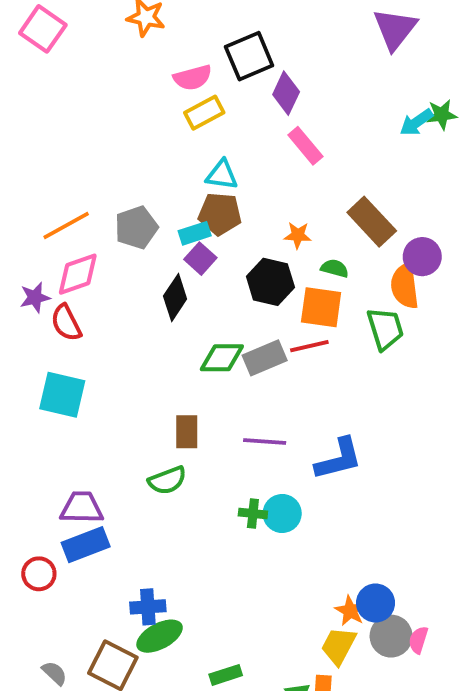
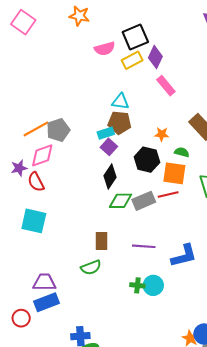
yellow rectangle: (204, 113) -> (132, 60), moved
gray pentagon: (136, 227) -> (58, 130), moved
black diamond: (175, 297) -> (110, 177), moved

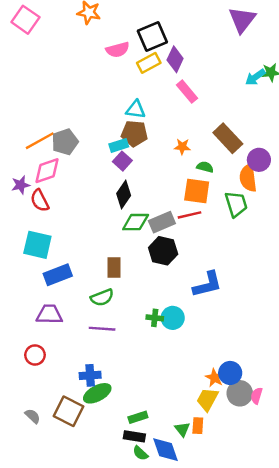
black hexagon: (147, 160) -> (163, 251), moved
purple line: (144, 246) -> (102, 329), moved
blue rectangle: (47, 302) -> (58, 275), moved
red circle: (21, 318) -> (35, 355), moved

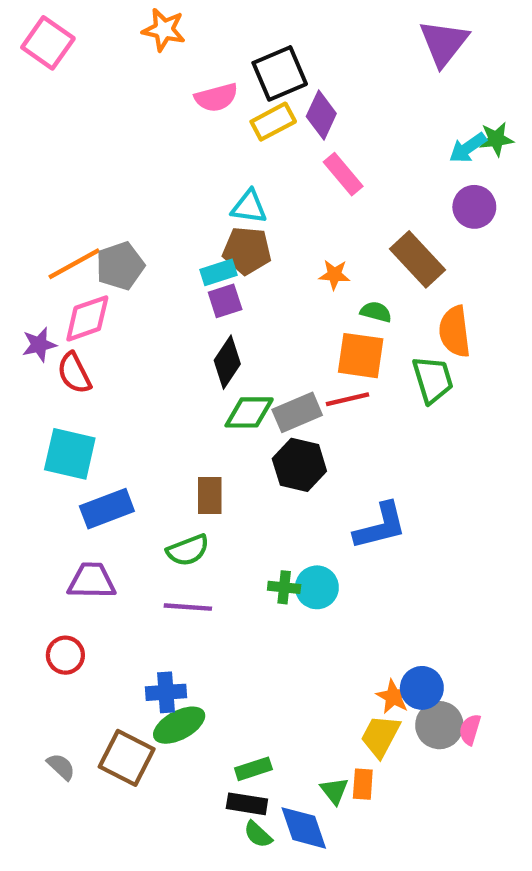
purple circle: (259, 160) -> (474, 207), moved
purple square: (122, 161) -> (225, 301), turned 30

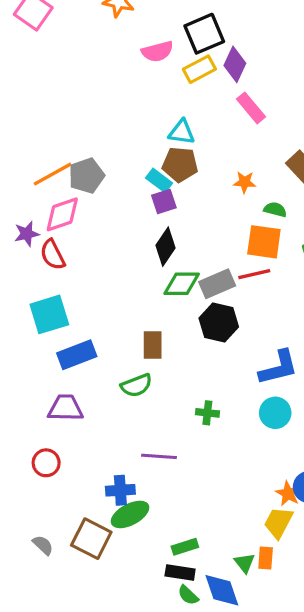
cyan rectangle: (218, 272) -> (159, 181), turned 55
cyan square: (70, 454) -> (49, 314), turned -30
cyan circle: (317, 587) -> (275, 413), moved
purple line: (188, 607) -> (159, 456), moved

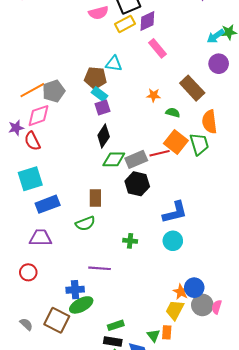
purple diamond: (235, 64) -> (147, 21), turned 40
brown pentagon: (180, 164) -> (95, 78), moved
orange square: (264, 242) -> (176, 142), moved, turned 30

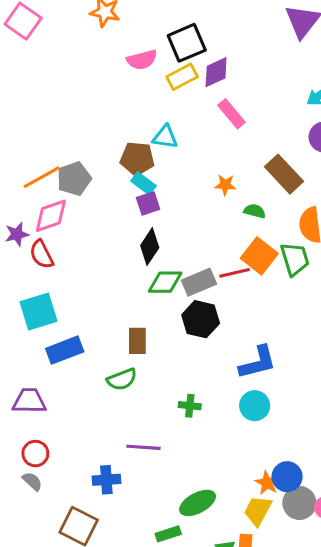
purple trapezoid: (40, 238) -> (29, 401), moved
green ellipse: (81, 305) -> (198, 503), moved
gray semicircle: (26, 324) -> (32, 481), moved

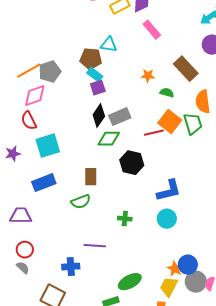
purple star: (17, 234) -> (13, 154), moved
gray rectangle: (199, 282) -> (120, 117), moved
cyan square: (38, 311) -> (48, 146), moved

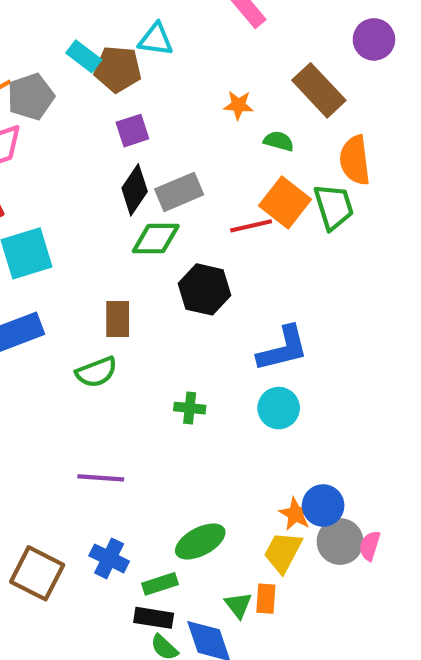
cyan rectangle: (95, 75) -> (84, 56), moved
purple line: (95, 246) -> (101, 478), moved
blue cross: (71, 267) -> (109, 558), moved, turned 30

